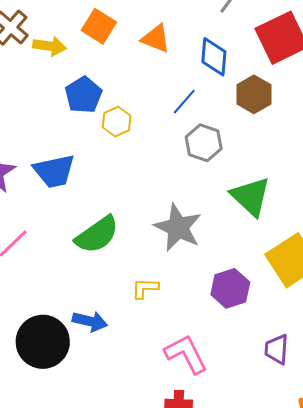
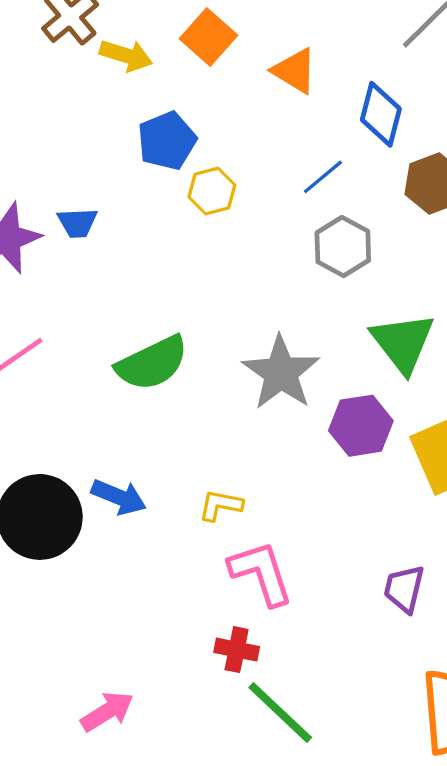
blue trapezoid: (54, 171) -> (77, 223), moved, size x0.6
yellow L-shape: (145, 288) -> (221, 505), moved
purple hexagon: (230, 288) -> (361, 426), moved

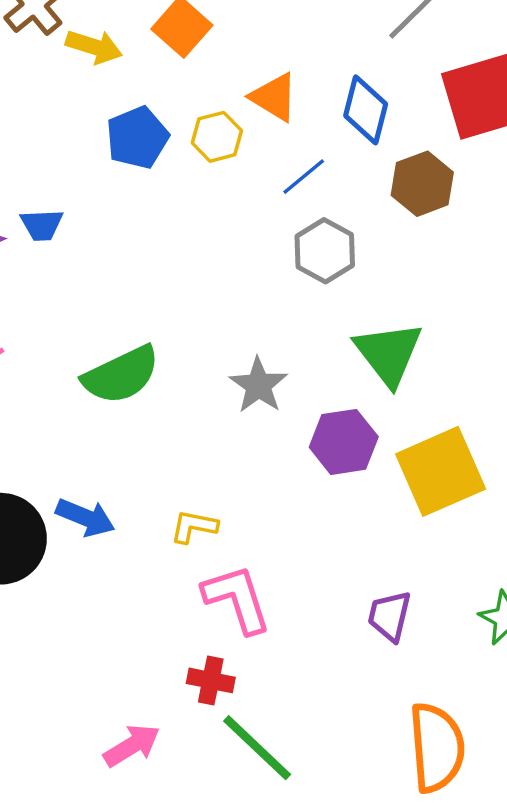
orange triangle: (295, 71) -> (274, 97), moved
yellow hexagon: (212, 191) -> (217, 137), moved
gray star: (281, 373) -> (258, 385), size x0.7
pink arrow: (107, 711) -> (132, 746), moved

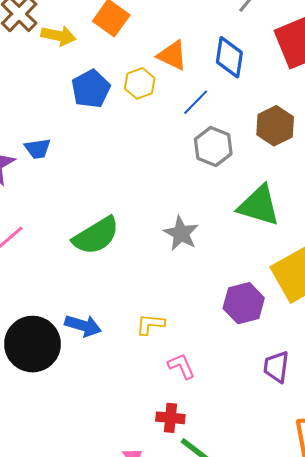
brown hexagon: (422, 184) -> (275, 126), moved
green triangle: (389, 353) -> (259, 206), turned -30
purple hexagon: (344, 442) -> (244, 303), moved
pink L-shape: (237, 599) -> (181, 366), size x0.6

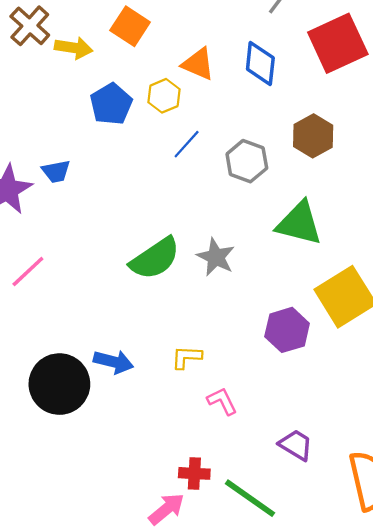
blue line: (196, 102) -> (187, 144), moved
green semicircle: (96, 236) -> (155, 258), moved
purple trapezoid: (276, 367) -> (296, 445), moved, turned 116
red cross: (170, 418) -> (194, 473), moved

